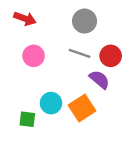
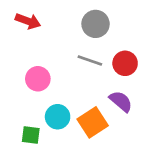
pink circle: (34, 56) -> (38, 79), moved
purple semicircle: (99, 79) -> (121, 101), moved

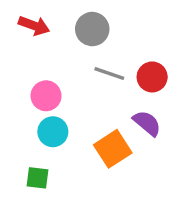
gray circle: (96, 24) -> (92, 29), moved
cyan circle: (58, 117) -> (53, 132), moved
green square: (31, 135) -> (37, 178), moved

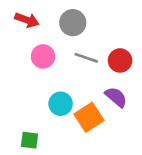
pink circle: (46, 96) -> (43, 56), moved
cyan circle: (53, 132) -> (61, 104), moved

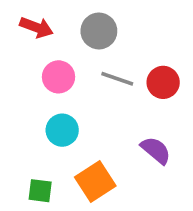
purple semicircle: (116, 97) -> (156, 150), moved
cyan circle: (61, 104) -> (62, 130), moved
orange square: (89, 117) -> (95, 182), moved

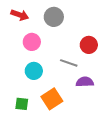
gray line: (117, 79) -> (69, 63), moved
purple semicircle: (156, 150) -> (85, 82), turned -42

